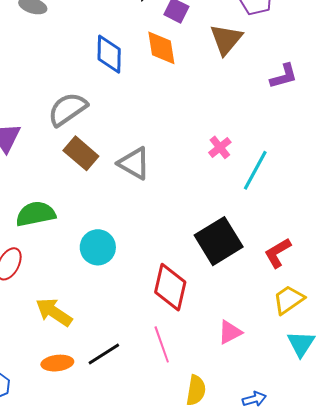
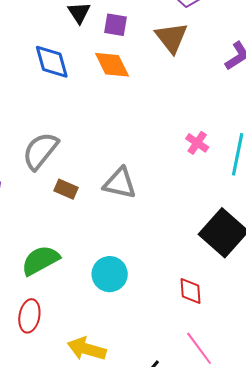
blue diamond: (109, 54) -> (52, 62), moved
brown rectangle: (81, 153) -> (66, 189), size x0.7
red diamond: (170, 287) -> (191, 291), size x0.6

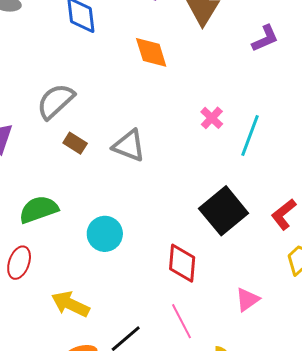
orange diamond: (112, 65) -> (151, 52), moved
red diamond: (191, 291) -> (182, 263), size x1.4

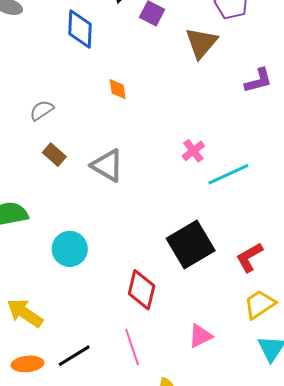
orange diamond: (151, 52) -> (118, 89), moved, size x0.6
gray semicircle: (56, 101) -> (42, 110), size x0.6
cyan line: (250, 136) -> (228, 174), turned 36

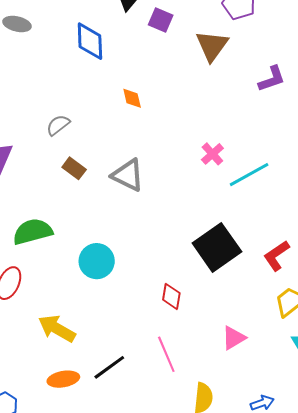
red diamond: (142, 290) -> (171, 296), size x0.7

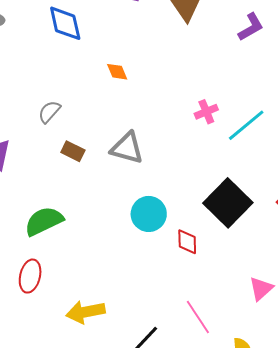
pink cross: (212, 154) -> (206, 112), turned 30
cyan circle: (97, 261) -> (149, 214), moved
red diamond: (171, 296) -> (187, 242), moved
yellow arrow: (57, 329) -> (86, 312), turned -30

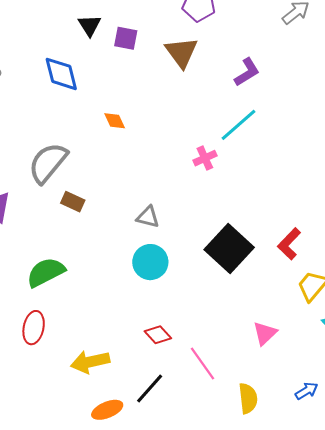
gray semicircle: (49, 112) -> (48, 163), size x1.8
cyan line: (246, 125) -> (238, 125), moved
gray triangle: (127, 148) -> (148, 217), moved, size x0.7
red diamond: (187, 242) -> (158, 335), moved, turned -40

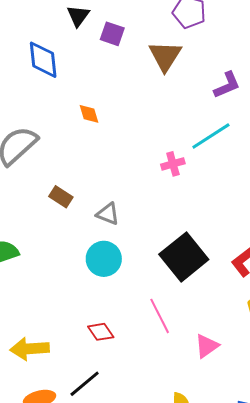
brown rectangle: (73, 202) -> (61, 197), moved
pink line: (203, 364) -> (160, 316), moved

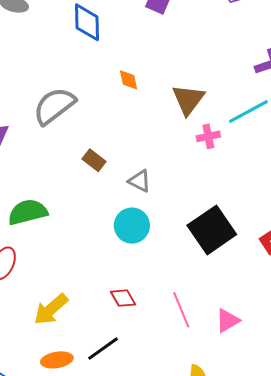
brown triangle: (165, 56) -> (188, 100), moved
pink line: (160, 316) -> (181, 310), moved
yellow arrow: (30, 349) -> (51, 309), turned -42

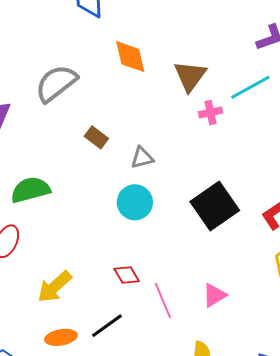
orange diamond: (129, 80) -> (130, 57), size x1.6
gray triangle: (139, 181) -> (142, 158), turned -40
pink line: (181, 310) -> (163, 301), moved
pink triangle: (228, 321) -> (214, 295), moved

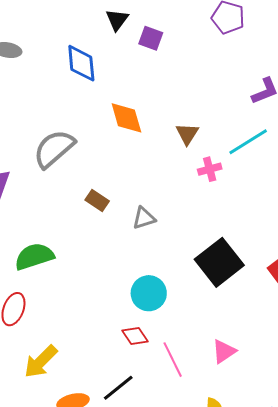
brown triangle: (190, 76) -> (187, 134), size x0.7
cyan circle: (135, 202) -> (149, 293), moved
yellow arrow: (55, 287) -> (41, 362), moved

